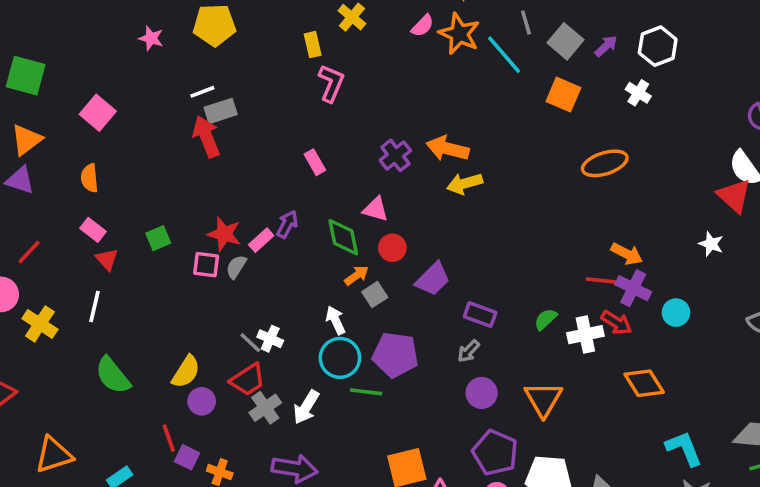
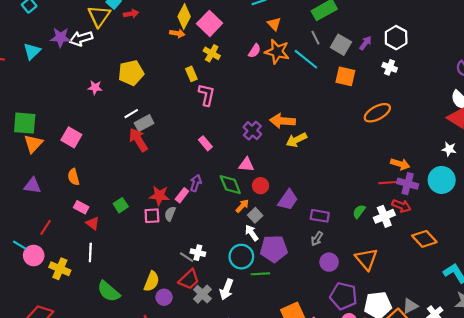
orange triangle: (26, 140) -> (33, 144), moved
cyan circle: (676, 313) -> (442, 180), moved, size x1.6
white arrow: (336, 320) -> (252, 233), moved

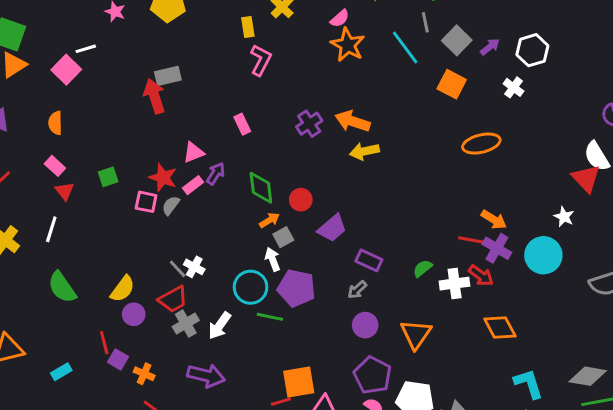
orange star: (277, 52) -> (348, 45), moved
white line: (131, 114) -> (86, 49), moved
pink triangle: (246, 165) -> (193, 152), moved, turned -42

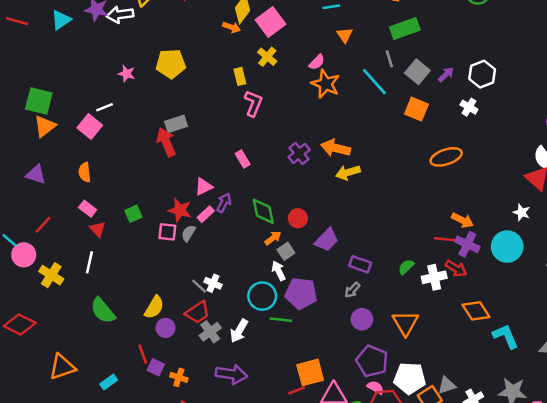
cyan L-shape: (529, 384) -> (506, 336), moved

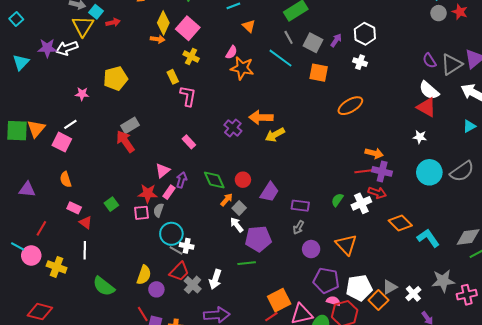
orange triangle: (45, 126) -> (36, 129), moved
cyan circle: (507, 247) -> (429, 172), moved
cyan circle: (262, 296) -> (171, 234), moved

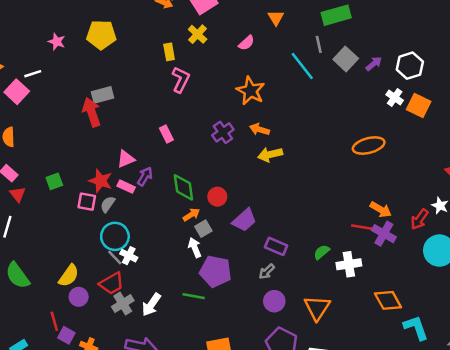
orange star: (242, 68) -> (250, 91), moved
orange square: (319, 73) -> (419, 105), moved
orange arrow: (261, 117) -> (259, 129), size x0.7
pink rectangle: (169, 192) -> (126, 187), turned 64
red arrow: (377, 193) -> (419, 219), moved, turned 90

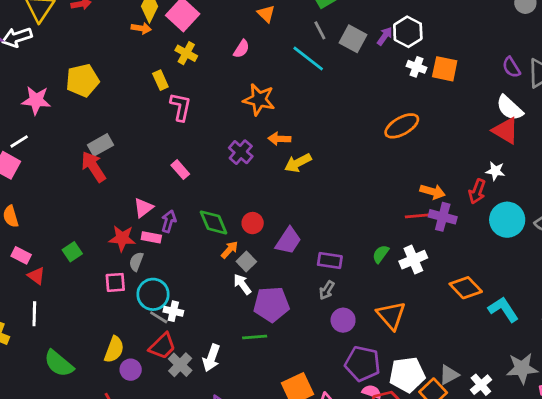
pink star: (57, 42) -> (36, 100), size x1.5
white hexagon: (410, 66) -> (408, 32), moved
pink square: (87, 202) -> (115, 282), moved

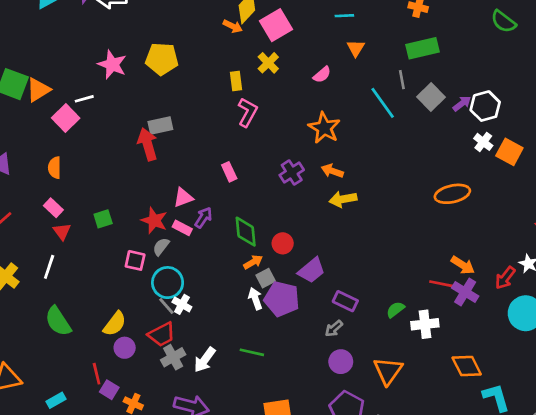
purple pentagon: (271, 304) -> (282, 299), moved

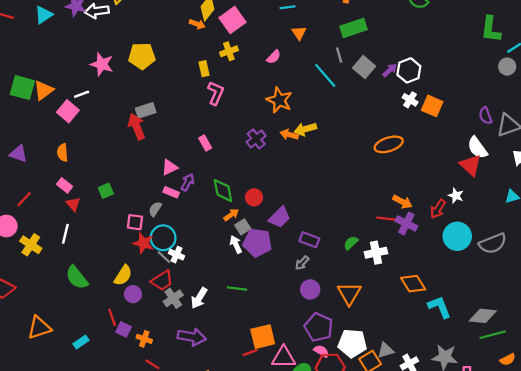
yellow cross: (268, 63) -> (229, 51), turned 30
yellow arrow: (343, 199) -> (305, 129), moved
red star: (154, 220) -> (144, 243), moved

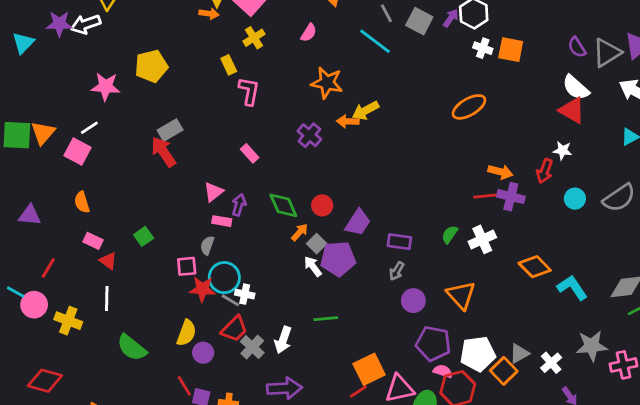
cyan circle: (457, 236) -> (575, 199), size x0.6

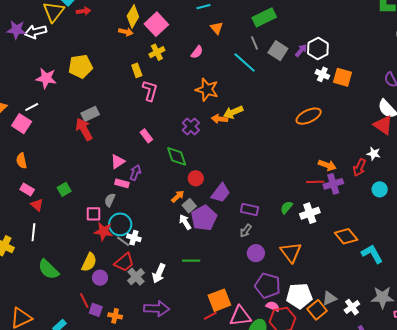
purple cross: (511, 197) -> (333, 184), turned -36
green diamond: (283, 205) -> (177, 156), moved
purple pentagon: (338, 259) -> (204, 218), turned -30

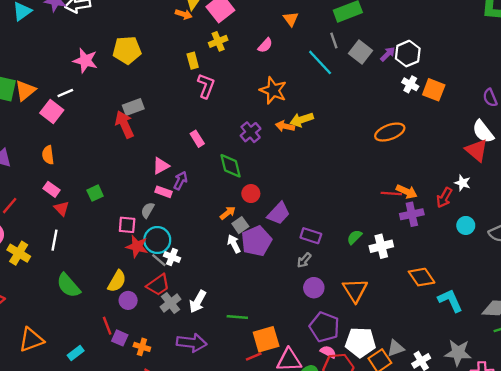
red line: (315, 182) -> (391, 193), moved
green line: (191, 261) -> (237, 317), moved

